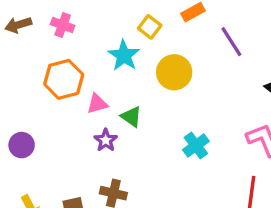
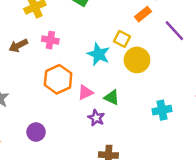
yellow square: (150, 27) -> (122, 39), moved
cyan cross: (196, 145) -> (162, 110), turned 36

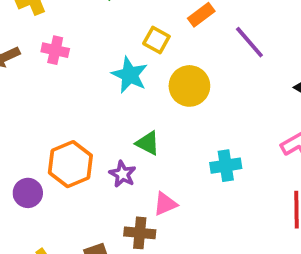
yellow square: (122, 39) -> (156, 40), moved
orange hexagon: (58, 79) -> (70, 164), moved
pink triangle: (85, 92) -> (165, 204), moved

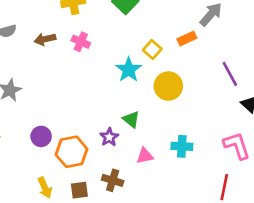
purple line: (249, 42) -> (230, 74), moved
orange hexagon: (70, 164) -> (72, 152), moved
pink triangle: (165, 204) -> (145, 156), moved

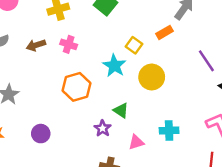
orange hexagon: (72, 152) -> (77, 87), moved

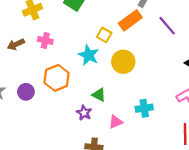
orange rectangle: (164, 32) -> (130, 20), size x1.5
purple line: (206, 61) -> (167, 26), moved
purple circle: (41, 134) -> (26, 92), moved

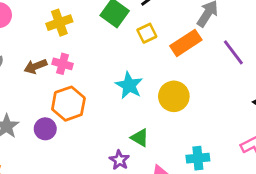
yellow square: (104, 35) -> (147, 33), moved, turned 32
pink cross: (45, 40) -> (62, 64), moved
orange hexagon: (57, 78) -> (68, 104), moved

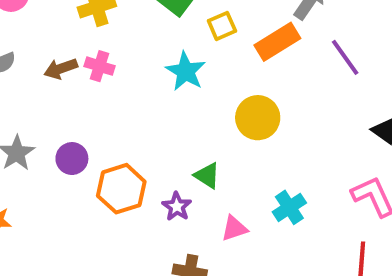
cyan star: (129, 85) -> (186, 71), moved
orange hexagon: (68, 104) -> (121, 189), moved
cyan cross: (198, 158) -> (289, 207), turned -30

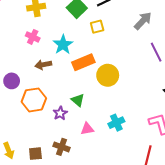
orange rectangle: (277, 42) -> (83, 62), moved
brown arrow: (61, 69) -> (43, 65), moved
cyan star: (186, 71) -> (63, 45), moved

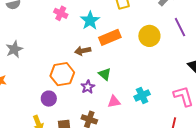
brown arrow: (43, 65) -> (83, 51), moved
yellow circle: (108, 75) -> (149, 36), moved
purple circle: (12, 81) -> (49, 99), moved

